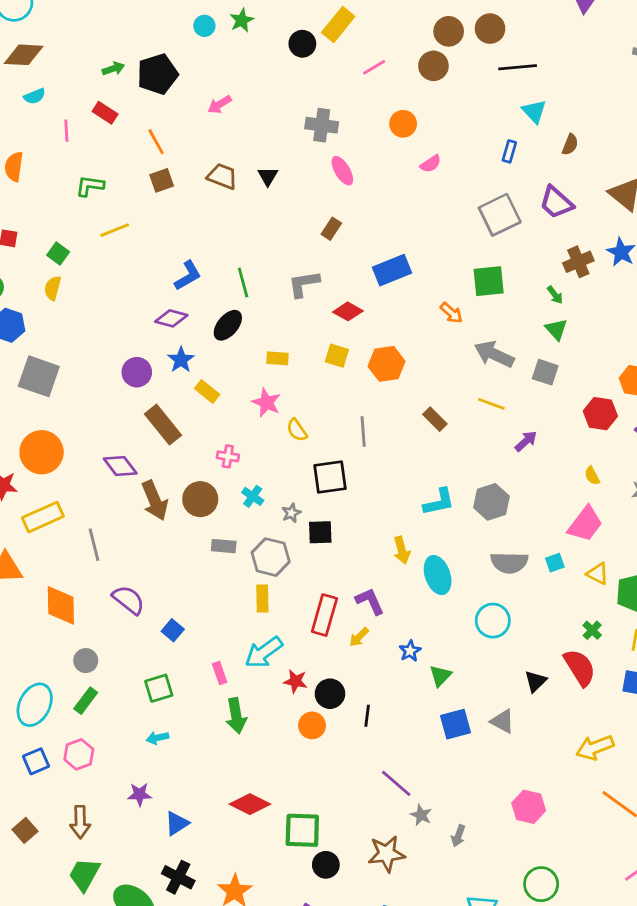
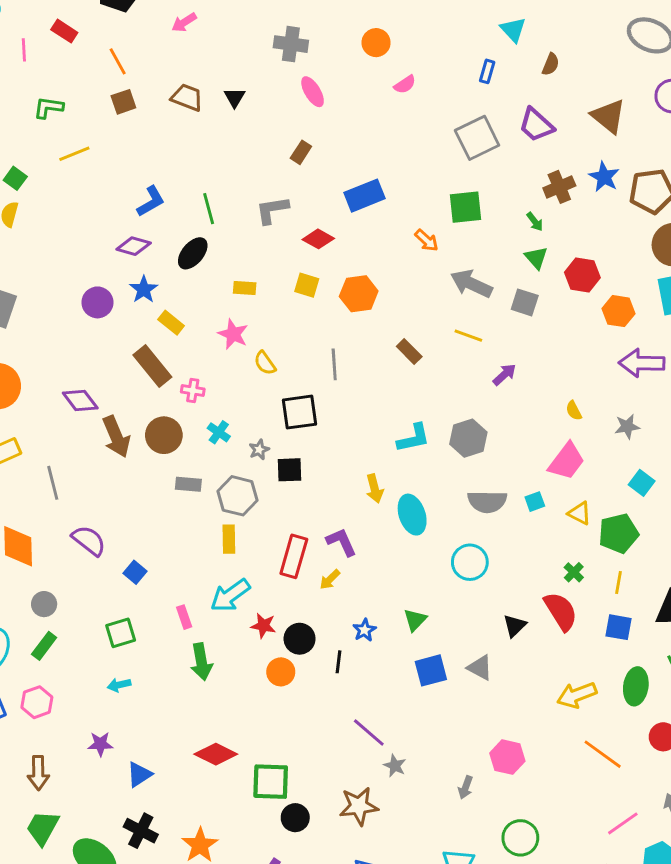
red hexagon: (600, 414) -> (582, 275), moved
brown rectangle: (163, 425) -> (152, 366), moved
blue star: (410, 651) -> (364, 630), moved
gray arrow: (458, 836) -> (466, 787), moved

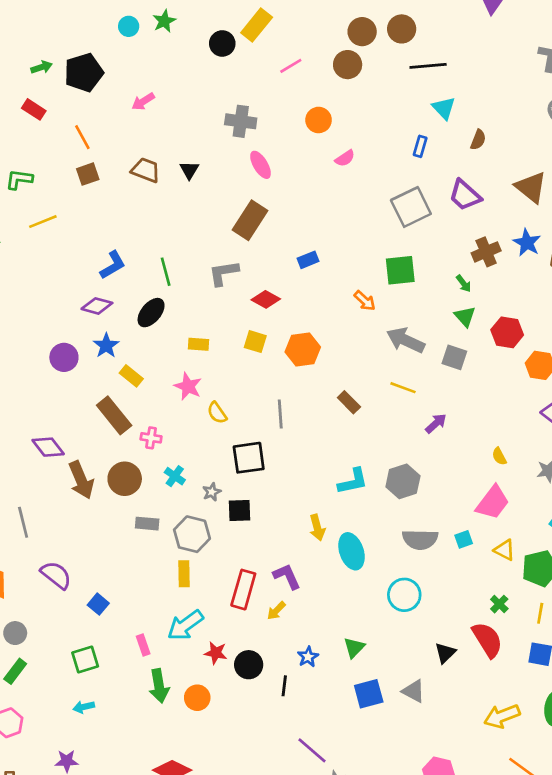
brown rectangle: (301, 152) -> (250, 220), size x1.8
blue rectangle: (364, 196) -> (308, 260), size x0.6
orange circle: (281, 672) -> (197, 698), moved

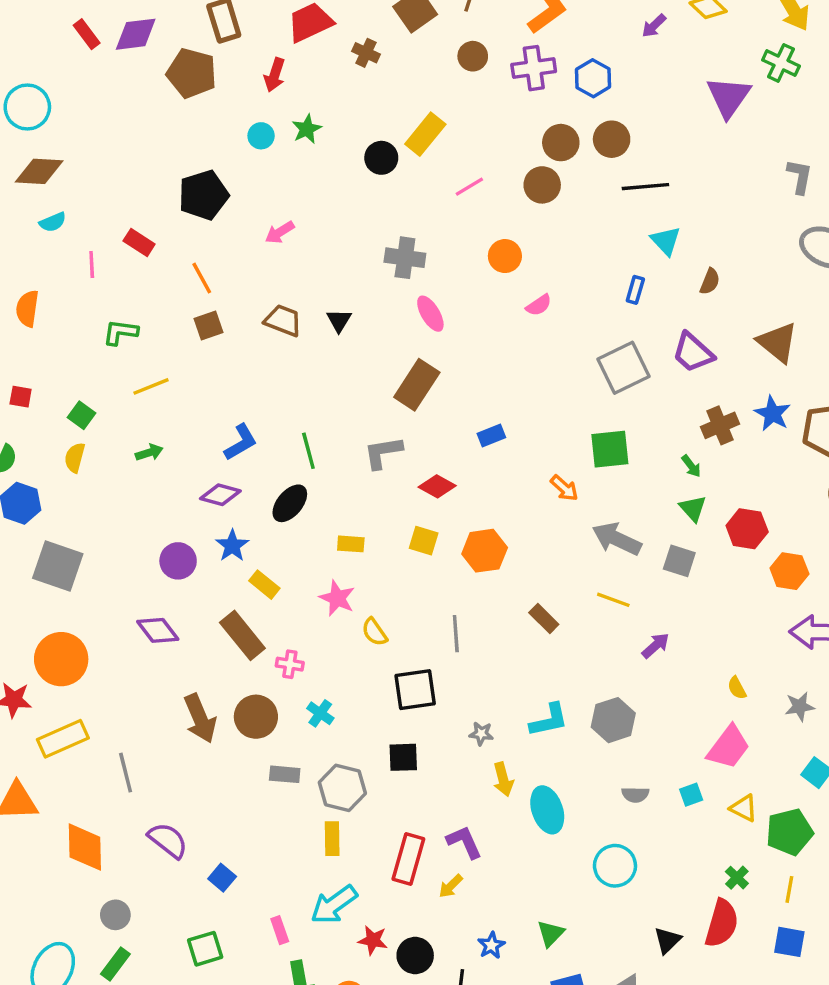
green arrow: (42, 67) -> (149, 452), moved
purple diamond: (48, 447) -> (158, 630), moved
gray star: (212, 492) -> (481, 734), moved, turned 30
gray semicircle: (420, 539) -> (635, 795), size x0.6
red semicircle: (487, 640) -> (722, 923), turned 48

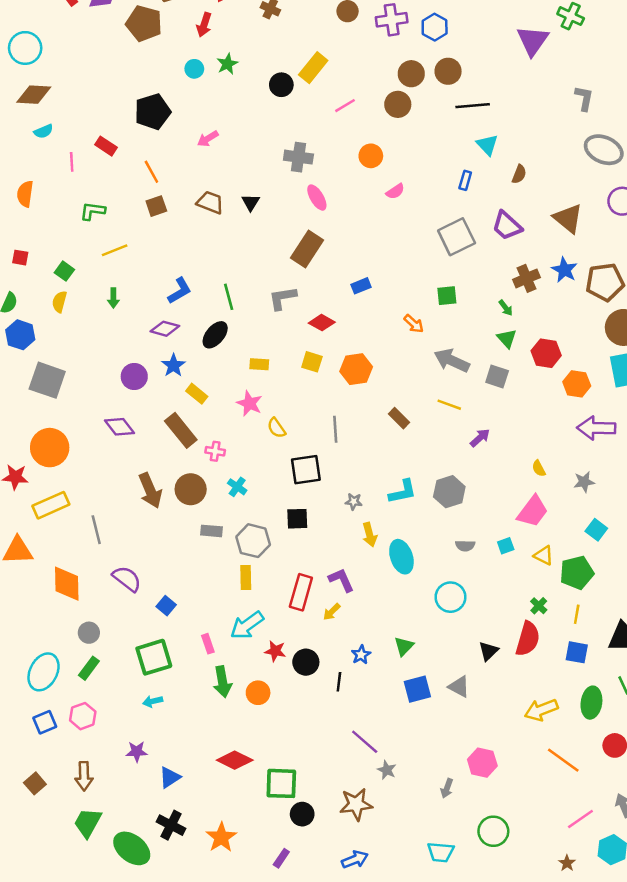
green square: (610, 449) -> (447, 296), size x0.7
green arrow: (149, 452) -> (113, 298), turned 108
green square: (205, 949) -> (154, 657), size x1.4

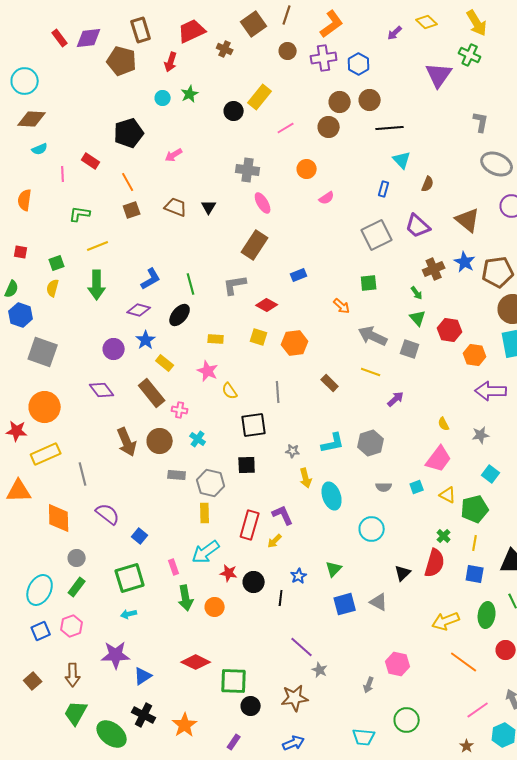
green square: (64, 271) -> (57, 263), turned 35
green arrow: (113, 298) -> (97, 285), size x1.8
purple star: (137, 752) -> (116, 655), size x1.6

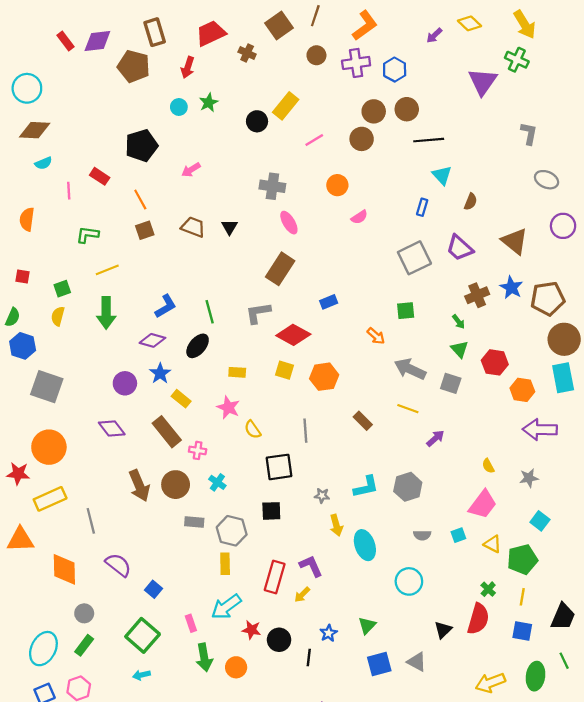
gray ellipse: (497, 164) -> (547, 180), size x0.7
red diamond: (267, 305) -> (293, 335), size x1.4
green square: (130, 578) -> (143, 635), turned -32

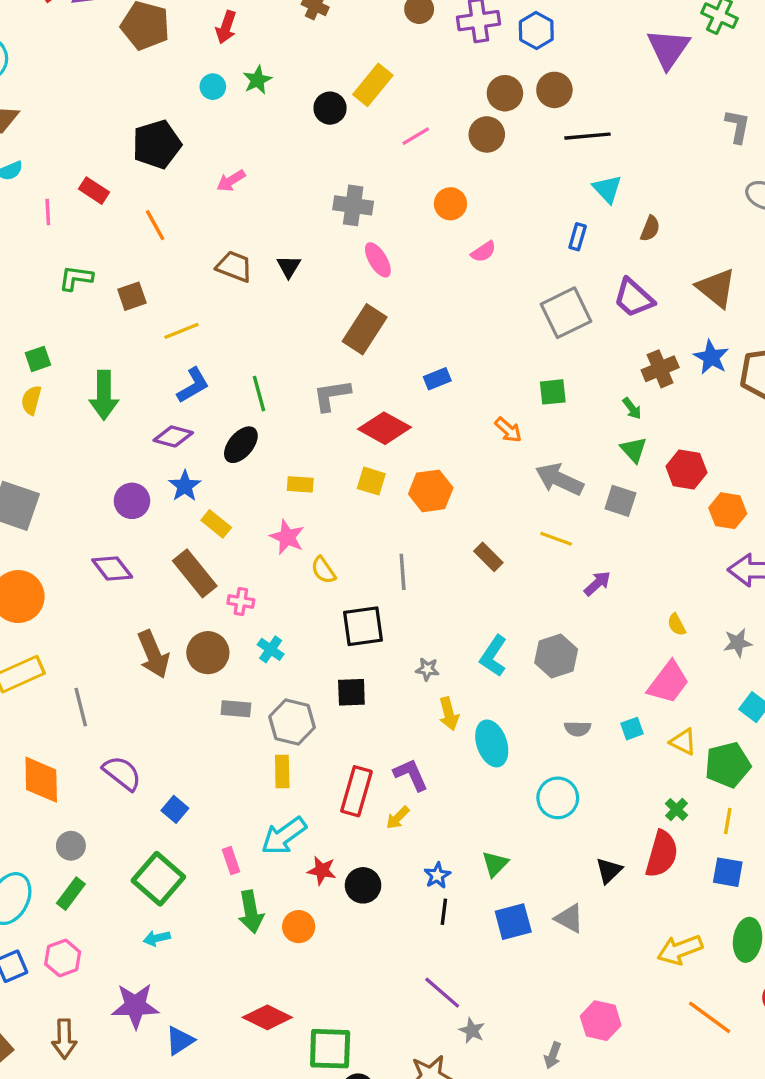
brown square: (145, 230) -> (132, 296), moved
yellow line: (107, 270) -> (181, 331), moved
cyan L-shape: (366, 487) -> (493, 656), turned 136
black line: (309, 657) -> (444, 912), moved

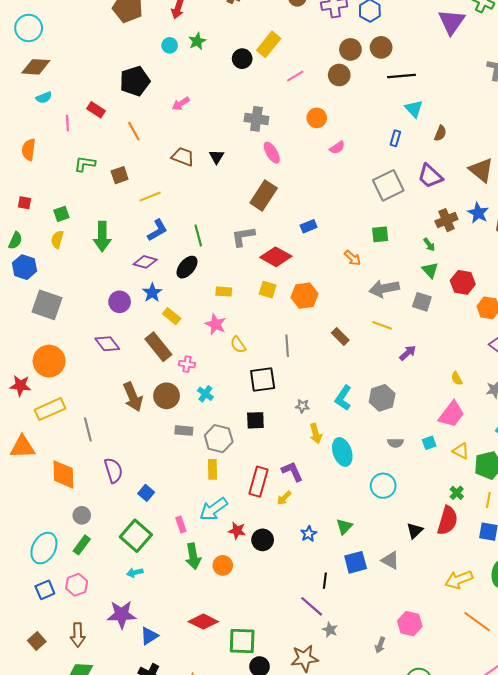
gray arrow: (559, 479) -> (384, 289), turned -36
purple semicircle: (122, 773) -> (113, 470), turned 35
black line: (444, 912) -> (325, 581), moved

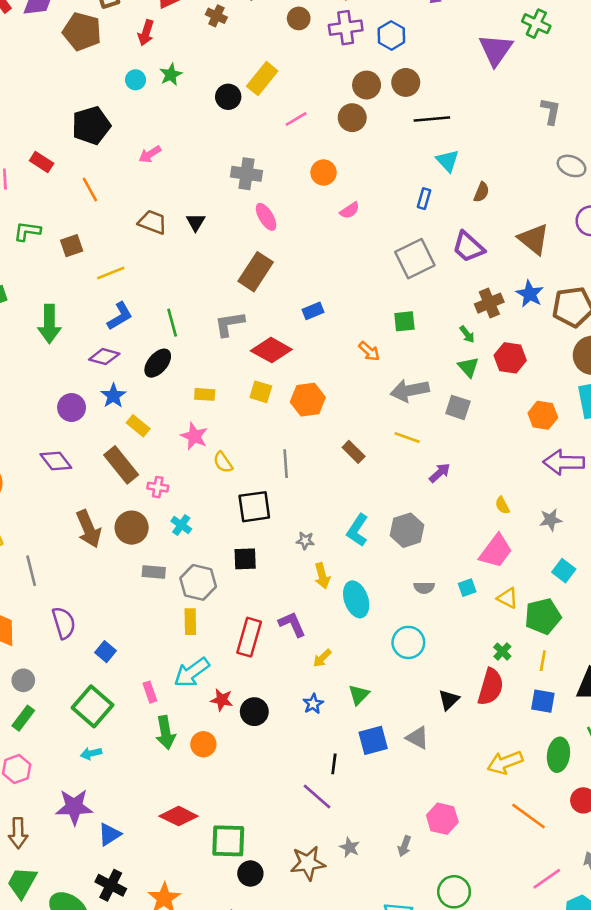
red hexagon: (463, 282) -> (510, 358), moved
yellow arrow: (284, 498) -> (322, 658), moved
gray star: (330, 630) -> (350, 847), moved

